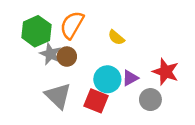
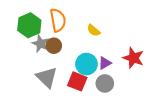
orange semicircle: (72, 25) -> (58, 20), turned 140
gray circle: (150, 100) -> (105, 83), moved

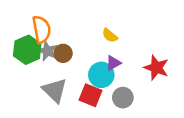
orange semicircle: (58, 20) -> (42, 29), moved
green hexagon: (29, 25) -> (27, 50), moved
purple triangle: (105, 63) -> (113, 63), moved

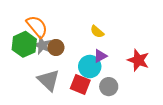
orange semicircle: (42, 29) -> (37, 26), turned -30

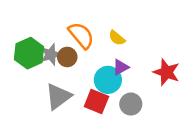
orange semicircle: (37, 26) -> (81, 35), moved
gray star: (42, 45) -> (51, 54), turned 30
gray triangle: (49, 80) -> (58, 96), turned 40

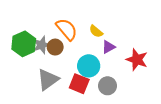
purple triangle: (121, 67) -> (109, 47), moved

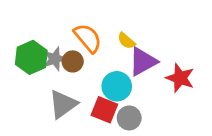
purple triangle: (109, 47) -> (143, 61), size x1.6
gray circle: (108, 86) -> (129, 118), moved

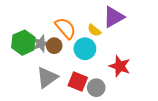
purple triangle: (143, 61) -> (114, 17), moved
red star: (180, 78) -> (120, 66), moved
cyan circle: (117, 86) -> (85, 49), moved

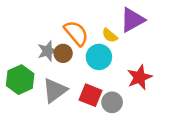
green hexagon: (23, 43) -> (20, 80), moved
red star: (120, 66) -> (140, 77), turned 30

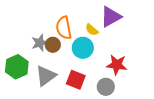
orange semicircle: (76, 33) -> (64, 28), turned -150
red star: (140, 77) -> (117, 65), turned 30
gray circle: (112, 102) -> (106, 87), moved

